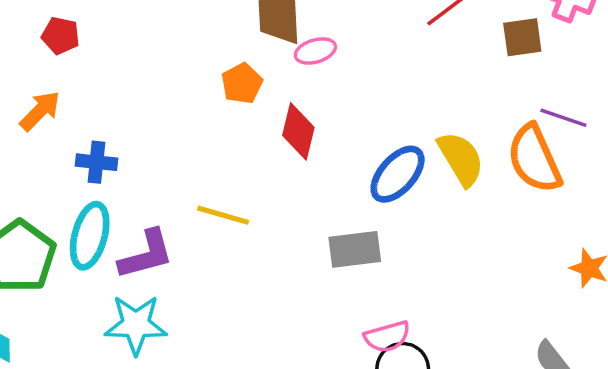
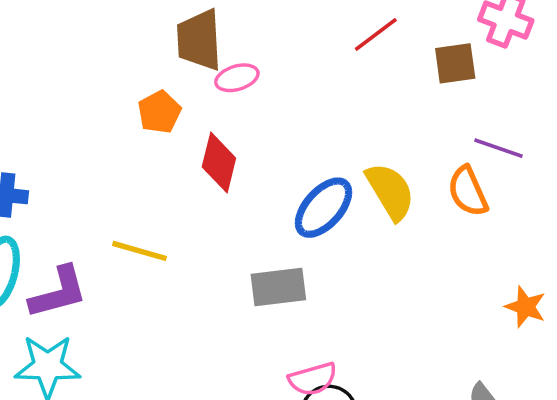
orange semicircle: (534, 159) -> (468, 191), size x0.7

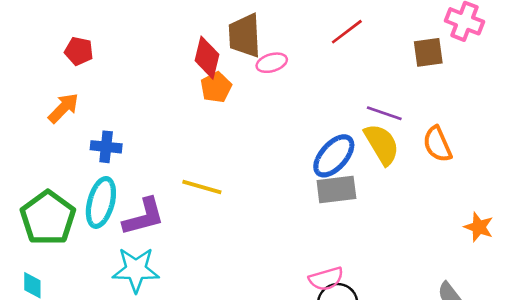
red line: (376, 34) -> (347, 32), moved
purple line: (498, 148) -> (384, 113), moved
red diamond: (219, 163) -> (207, 58), moved
gray rectangle: (278, 287) -> (336, 190), moved

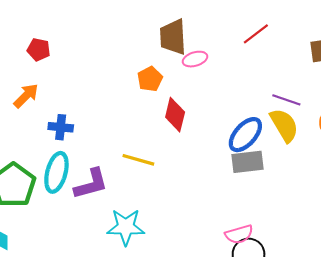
red diamond: (207, 58) -> (175, 115), moved
cyan star: (136, 270) -> (126, 227), moved

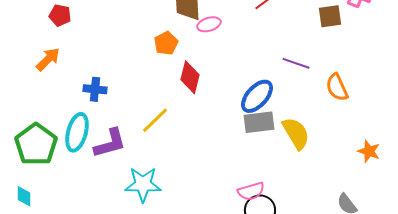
yellow semicircle: (284, 125) -> (296, 133), moved
blue cross: (61, 127) -> (95, 89), moved
yellow line: (138, 160) -> (155, 120), turned -60

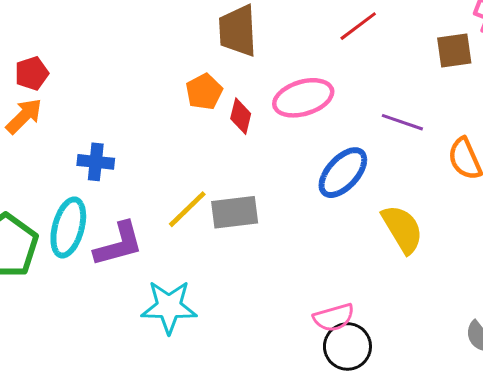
red pentagon: (60, 15) -> (32, 73), moved, turned -30
pink ellipse: (209, 24) -> (303, 98), moved, size x1.6
red diamond: (190, 77) -> (241, 116), moved, size x0.7
gray rectangle: (259, 122) -> (235, 212), moved

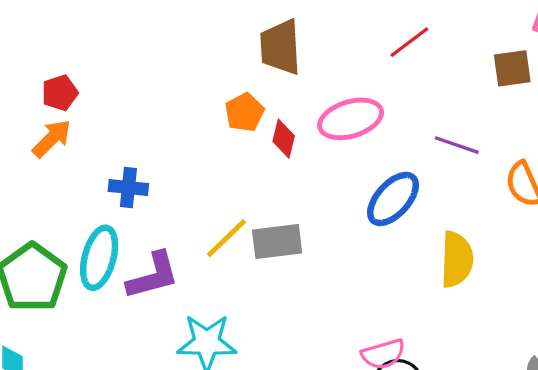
yellow semicircle: (402, 229) -> (457, 259), turned 33

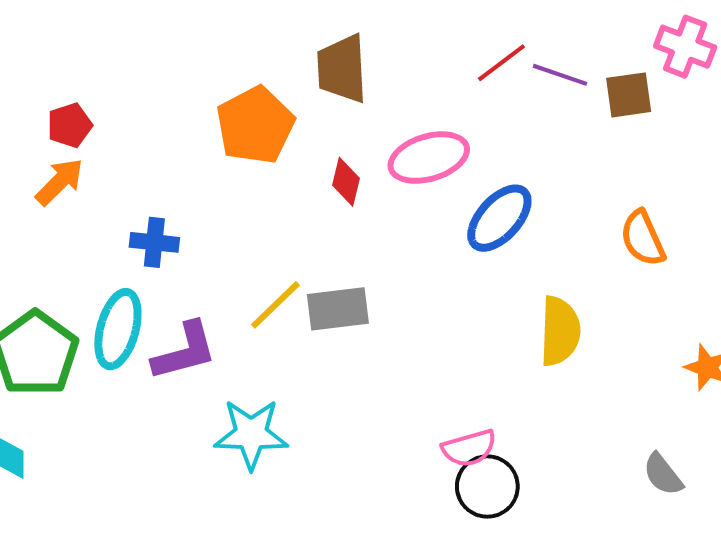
orange pentagon: (244, 112) -> (255, 125), moved, size x1.6
purple line: (457, 145) -> (560, 75), moved
blue ellipse: (393, 199) -> (499, 218), moved

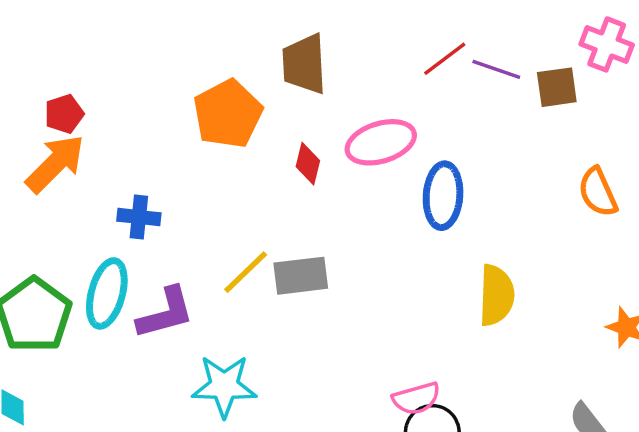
orange arrow: (59, 182) -> (55, 164), size x1.4
blue ellipse: (499, 218) -> (443, 196), turned -38
orange semicircle: (643, 238) -> (598, 192), moved

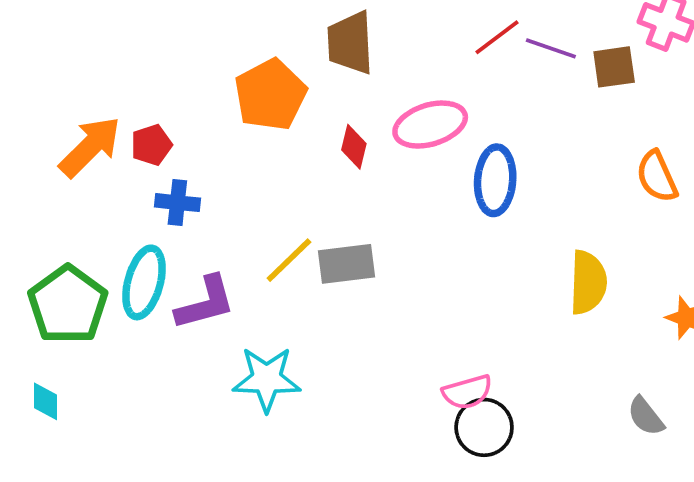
red pentagon: (64, 114) -> (151, 145), moved
yellow semicircle: (496, 295) -> (588, 282), moved

